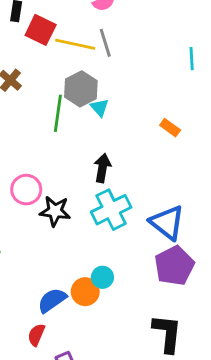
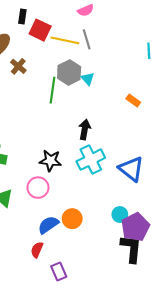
cyan triangle: (100, 108) -> (88, 79), moved
pink circle: (26, 190) -> (38, 188), moved
purple pentagon: (174, 266) -> (135, 227), moved
cyan circle: (102, 277) -> (120, 215), moved

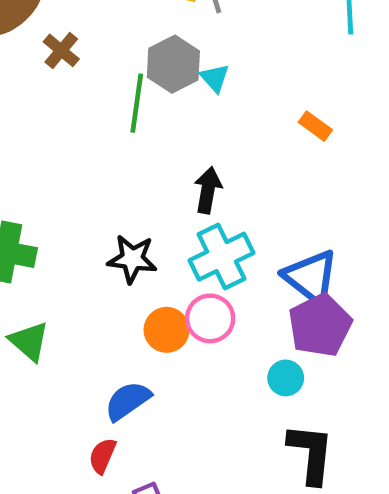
pink circle: (38, 188) -> (210, 318), moved
orange circle: (72, 219) -> (167, 330), moved
purple pentagon: (135, 227) -> (320, 325), moved

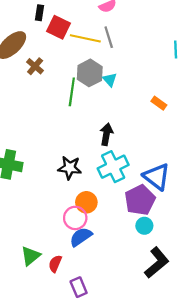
pink circle: (210, 318) -> (75, 218), moved
purple pentagon: (320, 325) -> (140, 200), moved
green triangle: (29, 341) -> (31, 256), moved, turned 40
blue semicircle: (128, 401) -> (81, 237), moved
black L-shape: (311, 454) -> (157, 263), turned 44

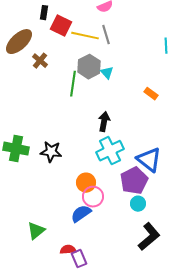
black star: (70, 168) -> (51, 152), moved
pink circle: (75, 218) -> (93, 197), moved
red semicircle: (55, 264) -> (68, 250), moved, turned 63

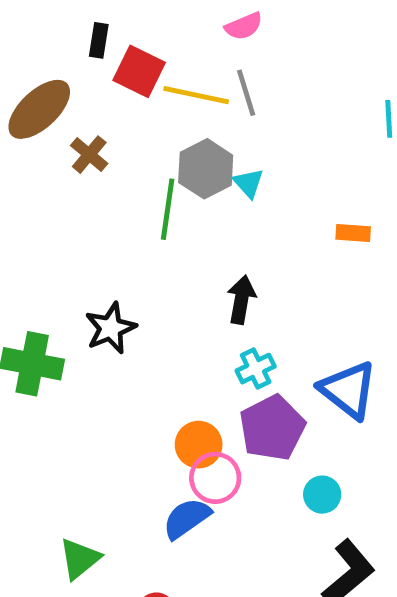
orange rectangle: (151, 94) -> (353, 233), turned -32
cyan cross: (110, 151) -> (256, 369), size x0.6
black star: (51, 152) -> (111, 328), moved, turned -30
purple pentagon: (134, 181) -> (272, 428), moved

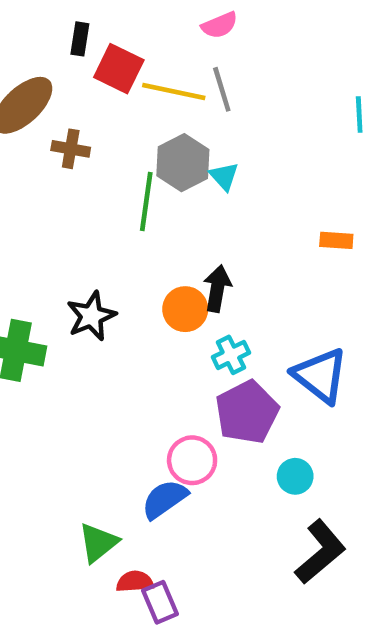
brown cross: (89, 155) -> (71, 149), turned -30
orange rectangle: (353, 233) -> (336, 240), moved
orange circle: (199, 445) -> (185, 309), moved
green triangle: (80, 559) -> (98, 543), moved

